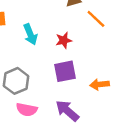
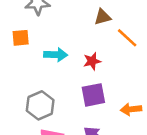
cyan arrow: (30, 34) -> (56, 55), turned -66

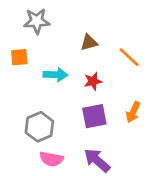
brown triangle: (102, 17) -> (89, 42), moved
orange arrow: (131, 109) -> (133, 112), moved, turned -60

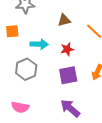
gray hexagon: (39, 127) -> (26, 69), moved
pink semicircle: (51, 159) -> (20, 107), moved

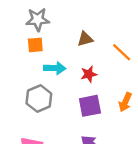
orange square: (12, 31) -> (35, 45), moved

